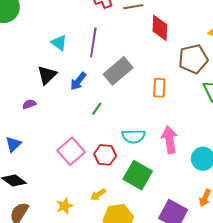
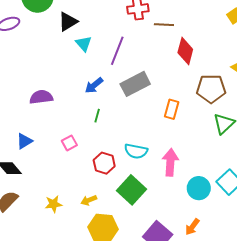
black triangle: (47, 75) -> (68, 22), moved
purple semicircle: (29, 104) -> (41, 97), size x1.6
green line: (97, 109) -> (97, 116), moved, turned -32
blue triangle: (13, 144) -> (24, 141), moved
pink square: (71, 151) -> (69, 143), moved, size x0.6

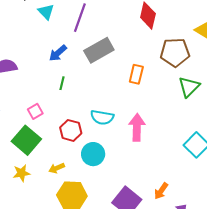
cyan circle: (199, 188) -> (93, 154), moved
green square: (132, 190) -> (26, 140), moved

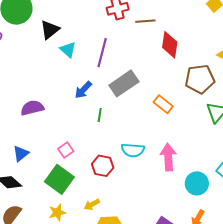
orange rectangle: (136, 74) -> (163, 104), turned -60
green line: (62, 83) -> (100, 115), moved
cyan circle: (93, 154) -> (197, 183), moved

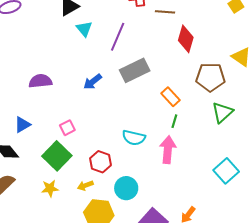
blue arrow: (83, 90) -> (93, 82), moved
green line: (100, 115) -> (174, 121), moved
red hexagon: (103, 166) -> (100, 162), moved
cyan circle: (197, 183) -> (126, 188), moved

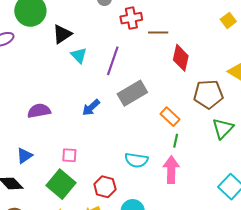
pink square: (67, 128) -> (69, 155), turned 35

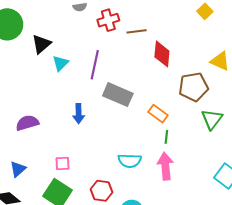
cyan triangle: (79, 55) -> (60, 63), turned 36
gray rectangle: (132, 93) -> (118, 95), turned 60
blue arrow: (91, 108) -> (79, 114), turned -42

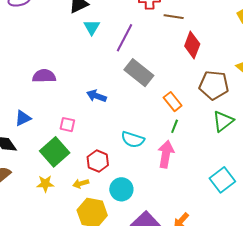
cyan triangle: (60, 63) -> (92, 27), turned -30
blue arrow: (79, 114) -> (96, 96), moved, turned 96

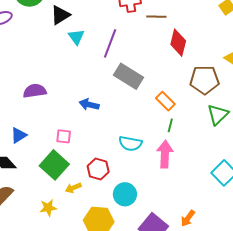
yellow star: (45, 184) -> (48, 208), moved
yellow arrow: (81, 184) -> (73, 188), moved

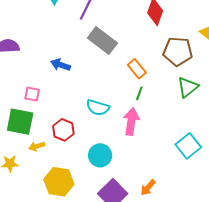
green square: (54, 165) -> (20, 122), turned -36
cyan circle: (125, 194) -> (100, 155), moved

